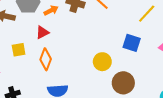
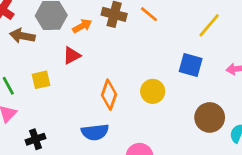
orange diamond: (46, 59) -> (109, 95), moved
brown circle: (123, 83) -> (210, 117), moved

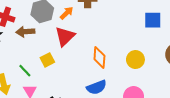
red triangle: (72, 55) -> (65, 36), size x1.5
yellow circle: (153, 91) -> (135, 60), moved

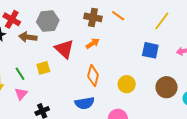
orange arrow: (67, 13) -> (93, 43), moved
red triangle: (65, 36) -> (64, 49), turned -45

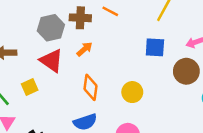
gray hexagon: (48, 21) -> (51, 28), moved
brown circle: (167, 87) -> (186, 71), moved

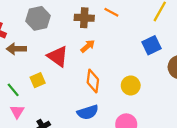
gray hexagon: (51, 28) -> (38, 18), moved
blue square: (155, 47) -> (152, 45), turned -30

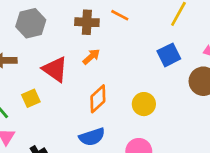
orange diamond: (93, 81) -> (98, 99), turned 40

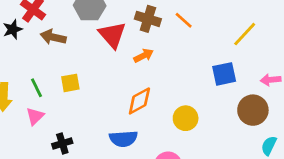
red triangle: (55, 69) -> (112, 35), moved

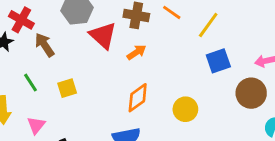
yellow line: (245, 34) -> (208, 25), moved
brown arrow: (53, 37) -> (45, 45), turned 50
green line: (37, 88) -> (31, 83), moved

